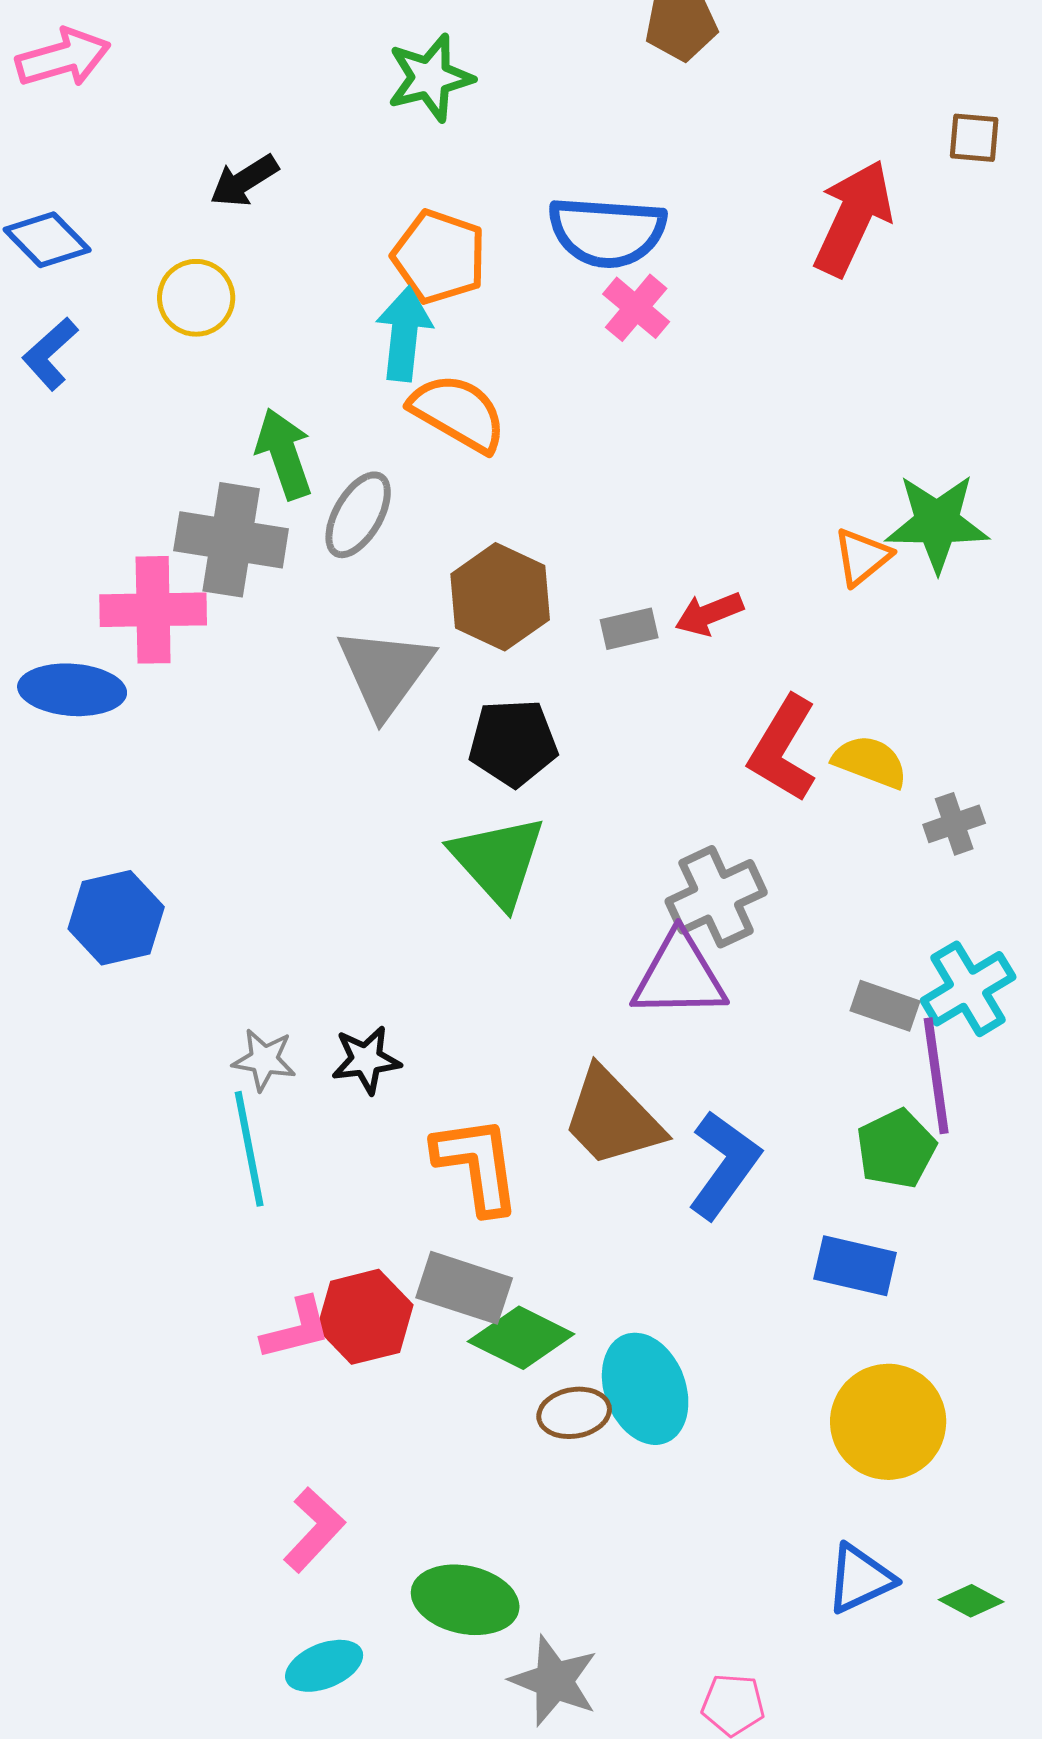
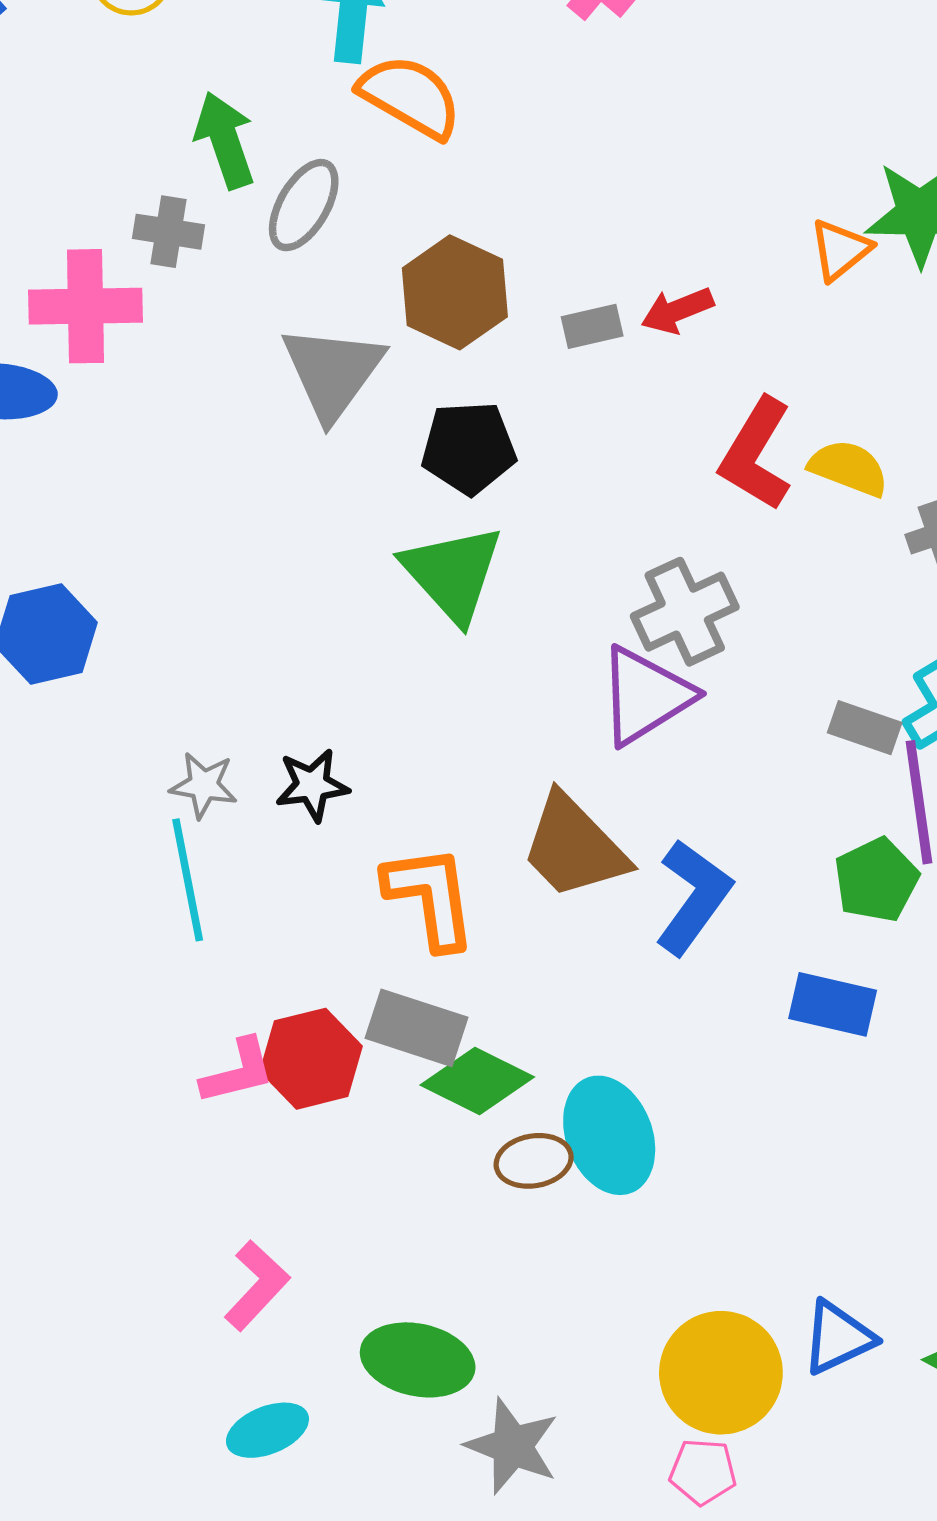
gray cross: (231, 540) -> (169, 232), size x0.6
purple triangle: (679, 976) -> (645, 696), turned -31
yellow circle: (888, 1422) -> (721, 1373), moved

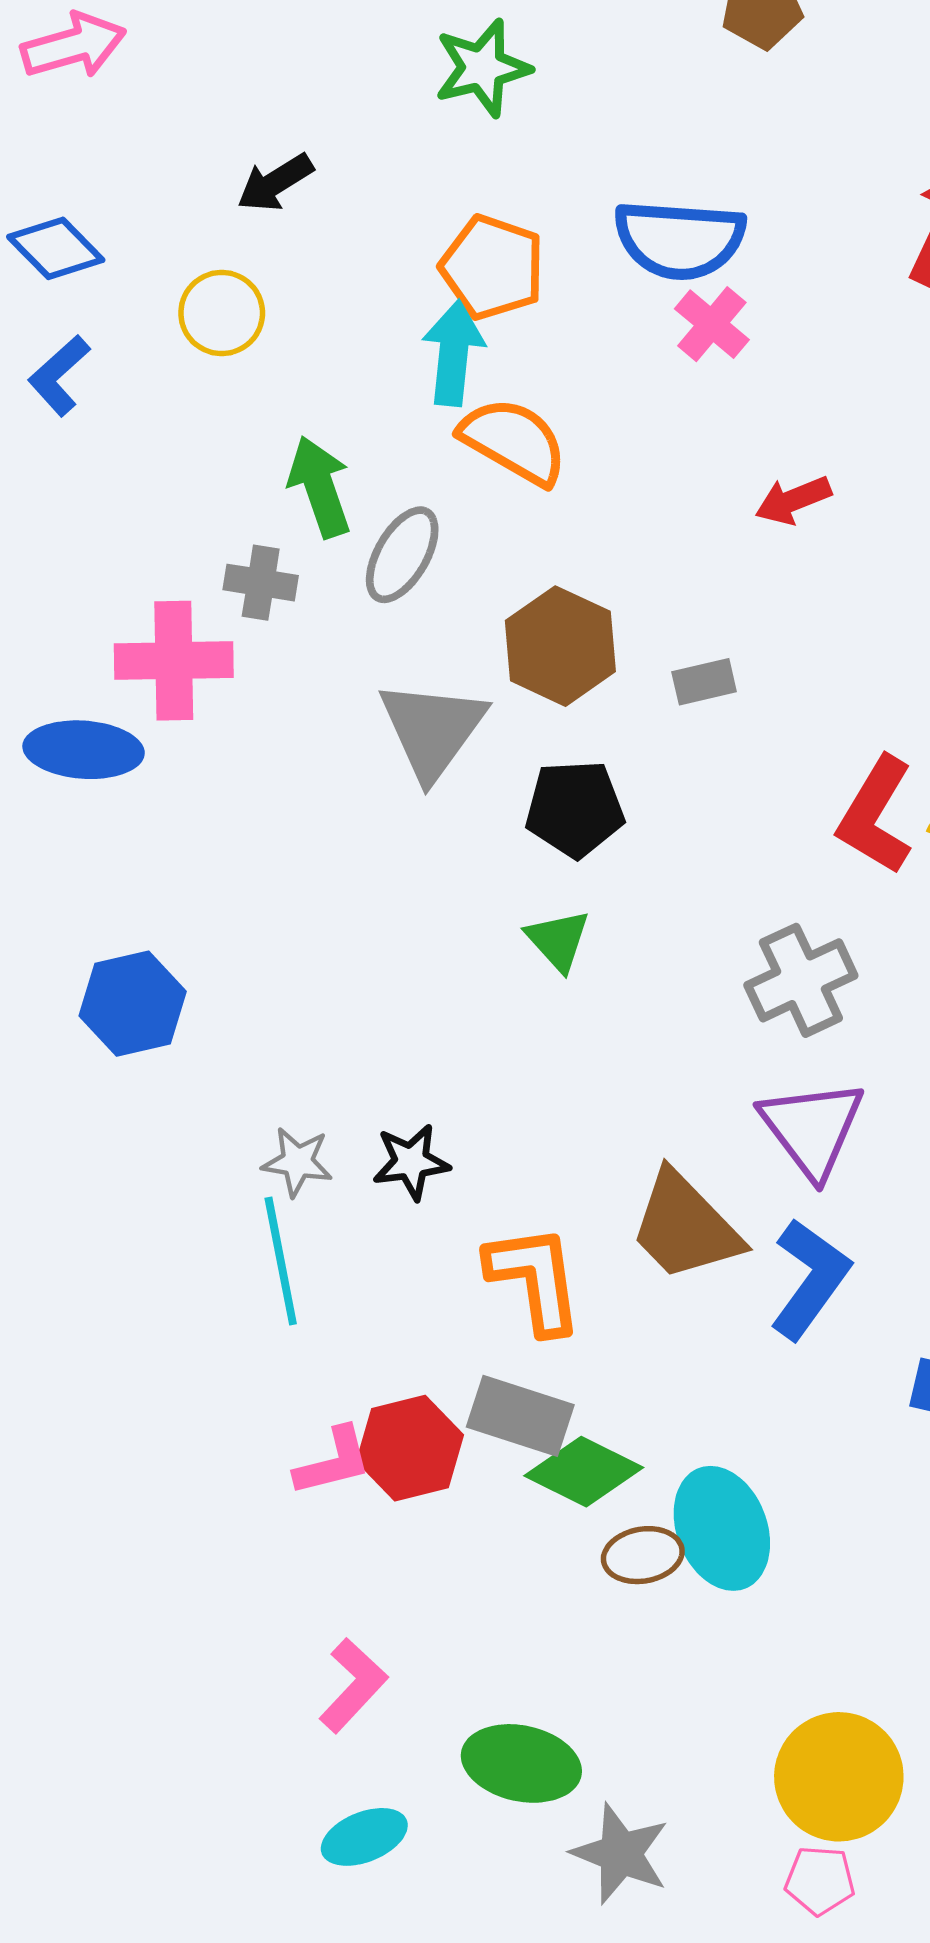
red arrow: (677, 310) -> (793, 500), moved
green triangle: (453, 573) -> (558, 940), size x0.6
purple triangle: (645, 696) -> (812, 1128), moved, turned -35

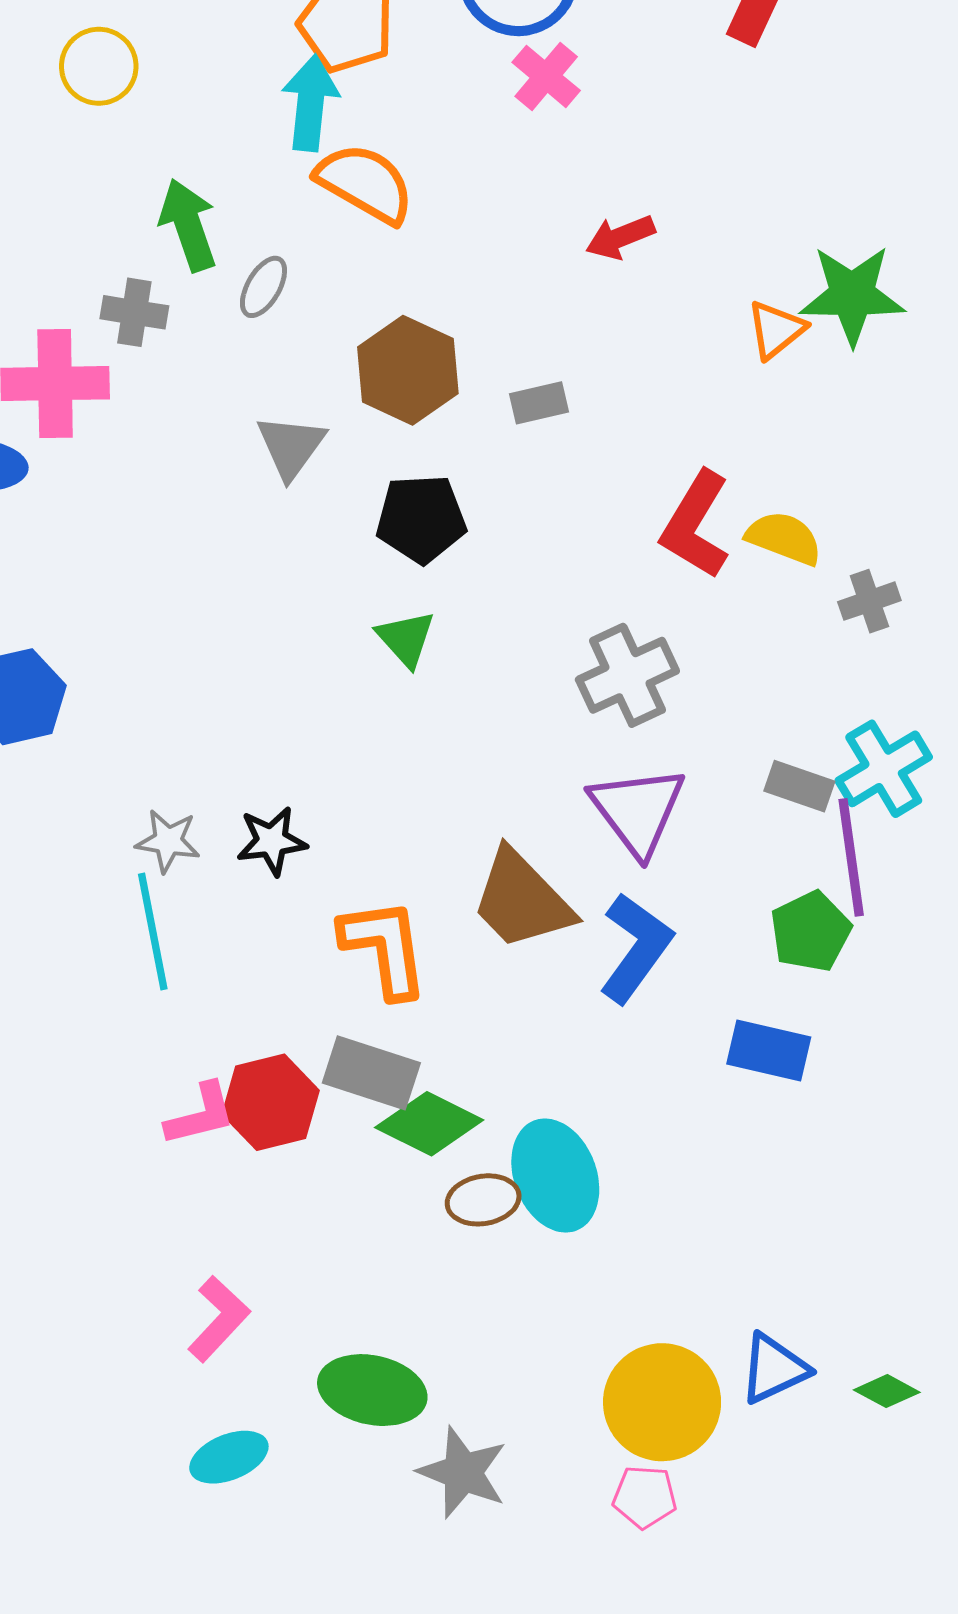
gray ellipse: (402, 555) -> (263, 287), size x0.7
gray triangle: (432, 730) -> (291, 447), size x0.7

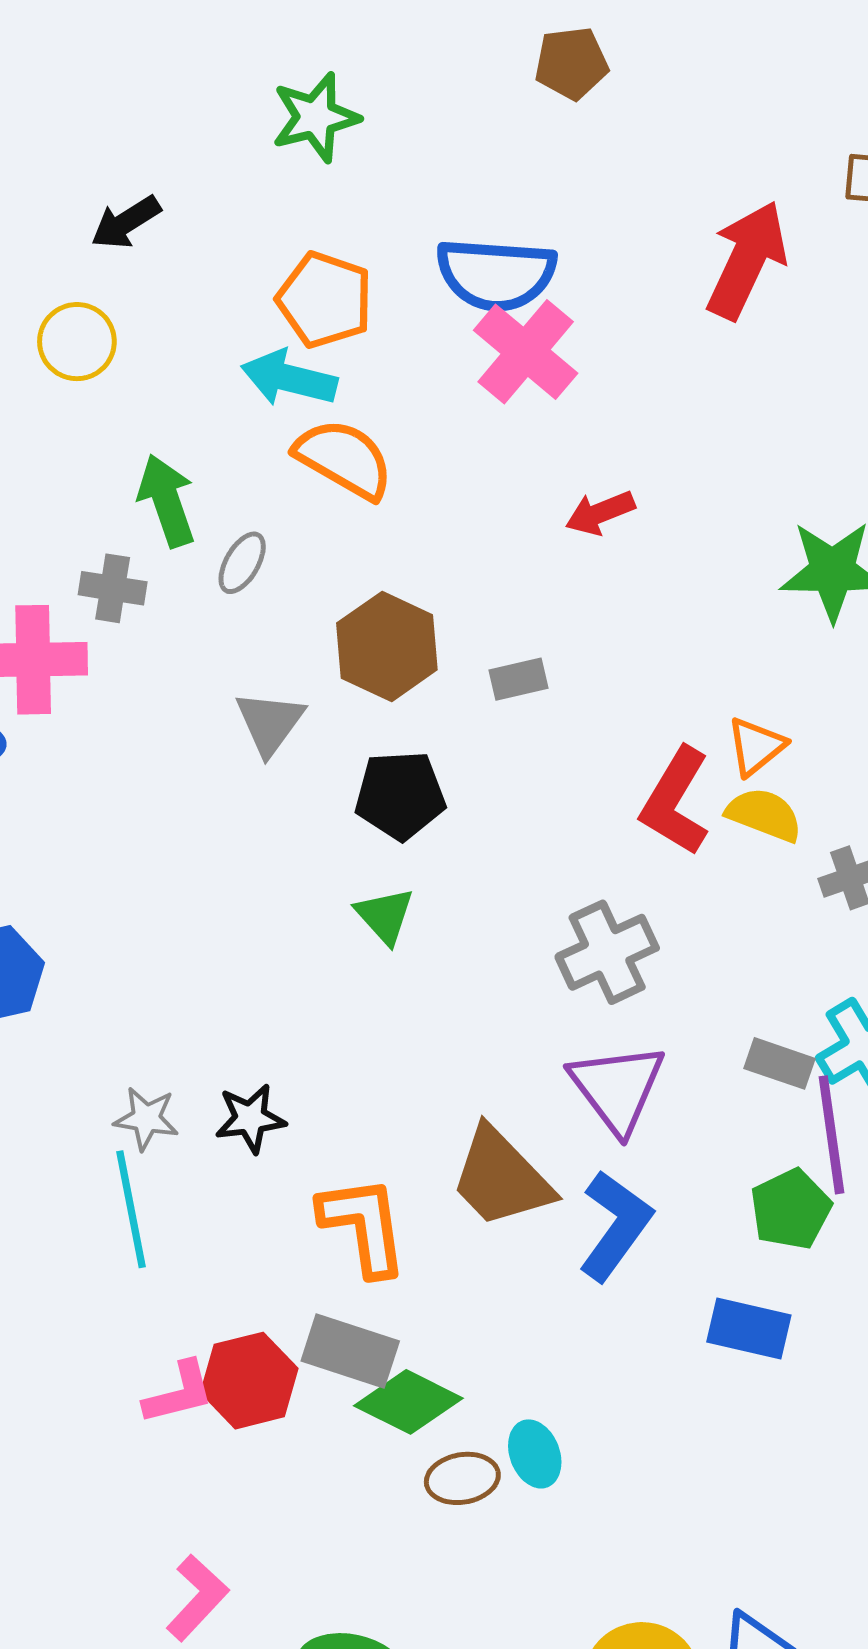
pink cross: (546, 76) -> (526, 352), size x1.5
cyan arrow: (310, 103) -> (289, 378), turned -82
orange triangle: (776, 330) -> (756, 746), moved
cyan ellipse: (555, 1176) -> (535, 1454), size x0.6

